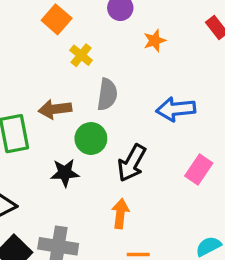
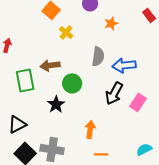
gray semicircle: (107, 94) -> (98, 56), moved
black arrow: (132, 163) -> (114, 93), moved
black star: (65, 173) -> (56, 104), turned -30

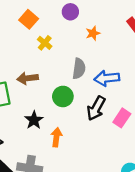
green circle: (72, 83) -> (63, 96), moved
orange arrow: (90, 129) -> (56, 137), moved

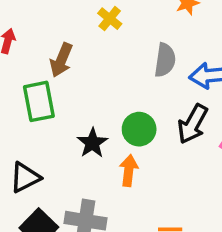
brown arrow: (28, 78) -> (61, 60), moved, turned -60
green circle: (63, 96) -> (139, 129), moved

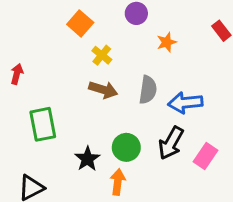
brown arrow: (61, 60) -> (103, 90), moved, turned -96

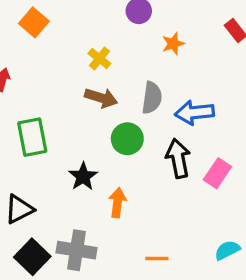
orange square: (80, 23) -> (34, 22), moved
black arrow: (171, 143) -> (178, 158), turned 140
green circle: (126, 147) -> (127, 139), moved

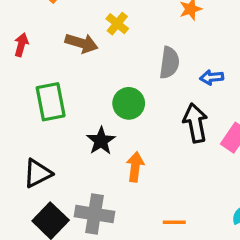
brown arrow: (101, 98) -> (81, 43), moved
blue arrow: (194, 113) -> (212, 77), size x0.6
green circle: (127, 139) -> (129, 103), moved

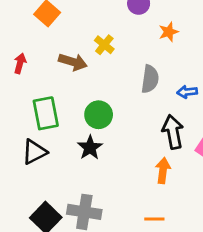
green circle: (129, 103) -> (99, 115), moved
orange arrow: (135, 167) -> (163, 170), moved
black triangle: (38, 173) -> (34, 152), moved

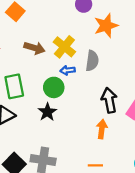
orange star: (169, 32) -> (106, 26), size x1.6
yellow cross: (104, 45) -> (64, 47), moved, size x1.5
blue arrow: (187, 92) -> (68, 70), moved

